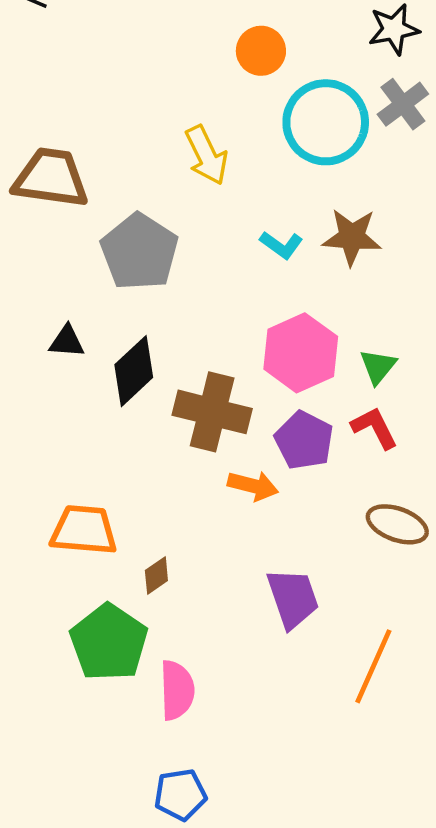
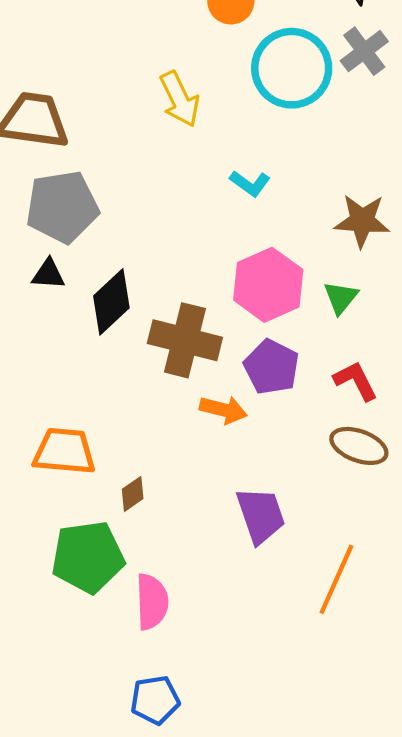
brown star: (352, 237) -> (362, 221), moved
gray pentagon: (139, 252) -> (62, 207), moved, turned 30
red L-shape: (375, 428) -> (356, 381), moved
green pentagon: (109, 642) -> (88, 557), turned 30

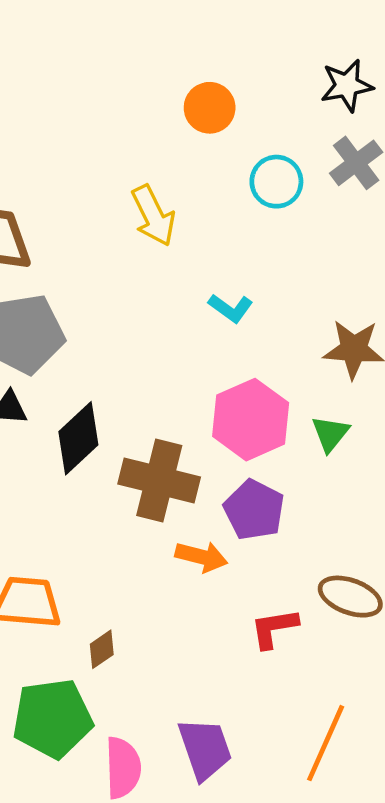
cyan circle: (292, 68) -> (276, 182), size x0.6
red L-shape: (356, 381) -> (274, 628), moved, turned -72
purple trapezoid: (261, 515) -> (205, 749), moved

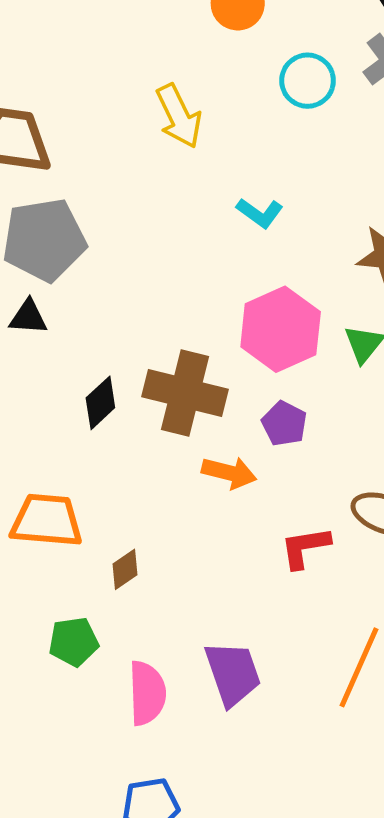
black diamond: (78, 438) -> (100, 403), moved, size x0.7
purple pentagon: (254, 510) -> (284, 424), size x0.7
green pentagon: (53, 718) -> (74, 642), size x0.6

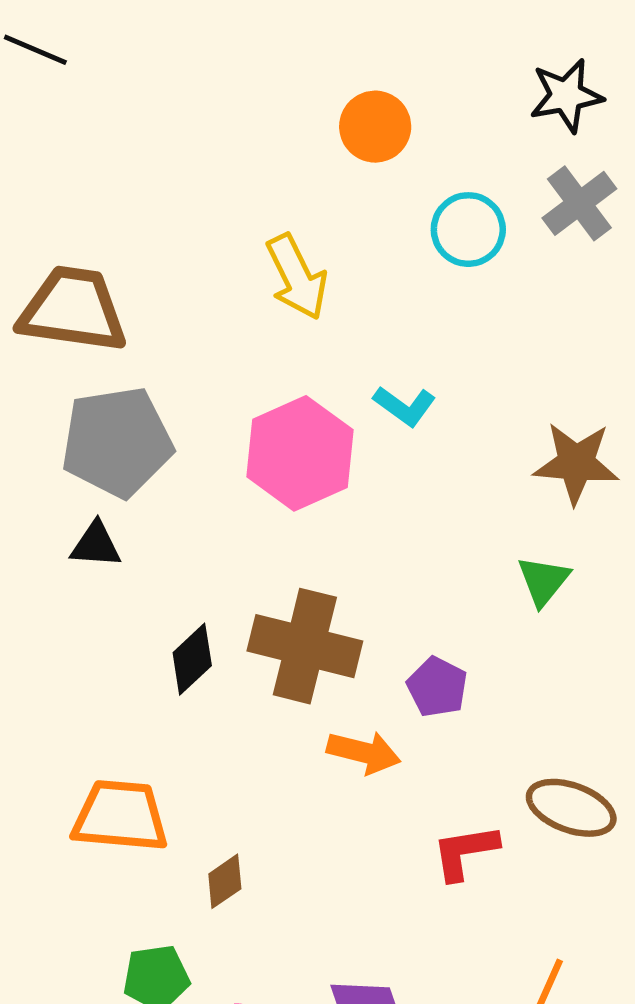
pink hexagon: (281, 329) -> (300, 453), moved

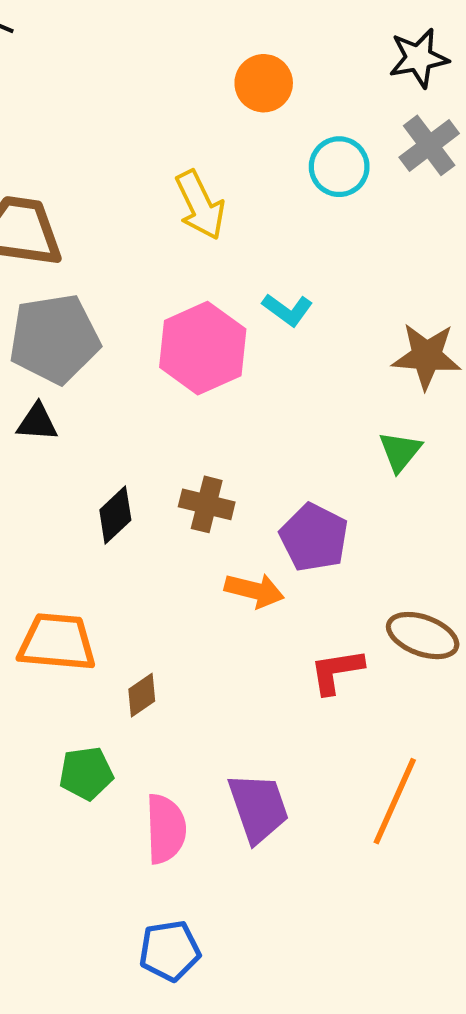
brown cross: (305, 646) -> (207, 504), size x0.6
purple pentagon: (437, 687) -> (314, 538), size x1.4

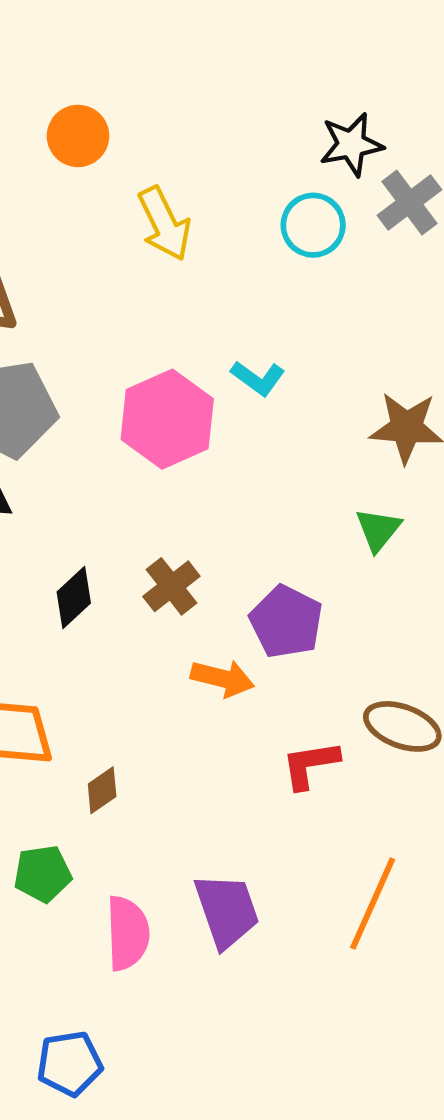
black star: (419, 58) -> (351, 144), moved
orange circle: (264, 83) -> (78, 136), moved
yellow arrow: (200, 205) -> (164, 224), moved
brown cross: (207, 504) -> (171, 586), turned 38
blue pentagon: (170, 951) -> (70, 1063), moved

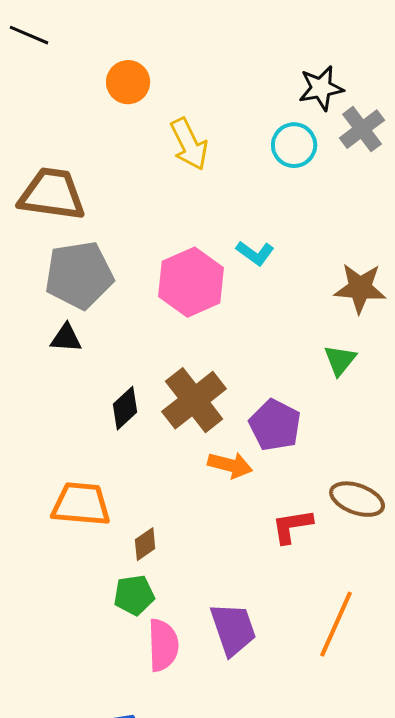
brown cross: (171, 586) -> (194, 400), size x1.6
green pentagon: (43, 874) -> (134, 595), moved

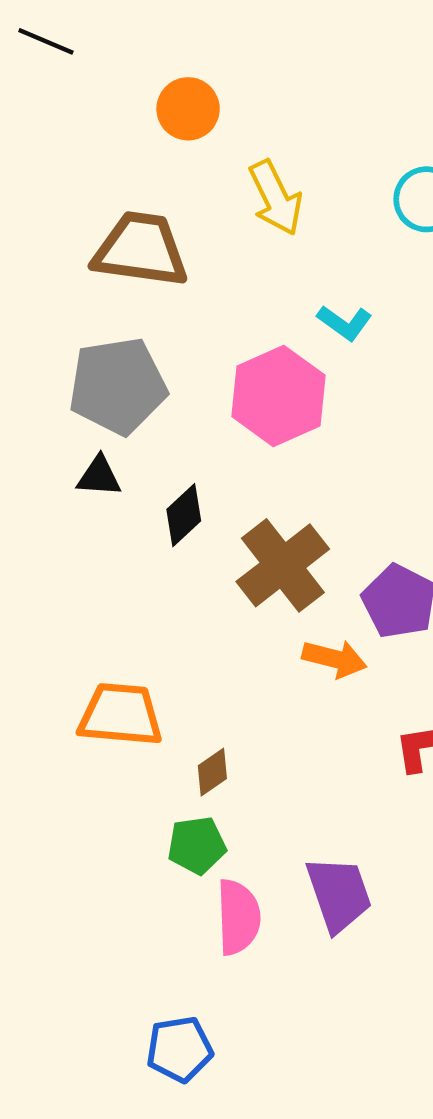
brown trapezoid: (52, 194) -> (141, 250), moved
cyan L-shape: (255, 253) -> (345, 323), moved
black diamond: (125, 408) -> (184, 515), moved

